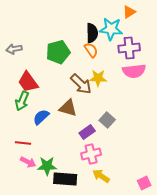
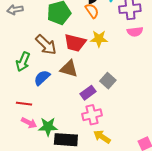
pink semicircle: (134, 71) -> (135, 32), size x0.7
red trapezoid: (28, 82) -> (75, 43), moved, turned -40
brown arrow: (81, 84) -> (46, 45), moved

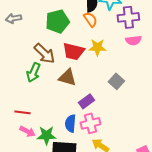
green arrow: (23, 62) -> (33, 72), moved
blue semicircle: (42, 78) -> (70, 123), moved, turned -42
gray square: (108, 81) -> (116, 81), moved

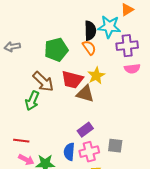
yellow star: (97, 47) -> (96, 76), turned -30
brown triangle: (67, 77) -> (85, 94), moved
gray square: (116, 81) -> (115, 146), moved, turned -35

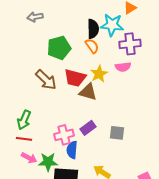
gray arrow: (12, 47) -> (35, 17), moved
pink semicircle: (132, 69) -> (123, 67), moved
green arrow: (32, 101) -> (24, 120), moved
gray square: (115, 146) -> (117, 133), moved
pink cross: (89, 152) -> (64, 135), moved

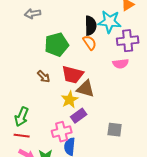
yellow star: (99, 74) -> (70, 100), moved
brown arrow: (46, 80) -> (44, 77), size x0.6
purple rectangle: (88, 128) -> (79, 116), moved

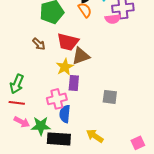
pink semicircle: (121, 64) -> (113, 19), moved
brown triangle: (86, 89) -> (81, 56), turned -36
purple rectangle: (79, 116) -> (74, 83), turned -49

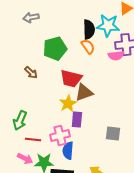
brown arrow: (39, 44) -> (31, 73), moved
red line: (17, 103) -> (33, 140), moved

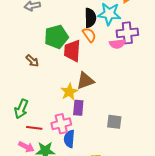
red trapezoid: (71, 79) -> (72, 51), moved, turned 80

